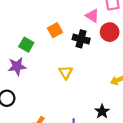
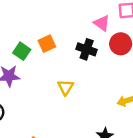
orange square: (55, 30) -> (47, 44), moved

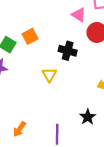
black cross: (87, 49) -> (68, 51), moved

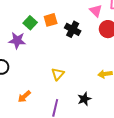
black cross: (68, 51) -> (73, 29), moved
yellow triangle: (49, 75) -> (58, 74), moved

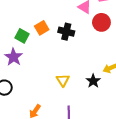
purple star: (17, 40) -> (14, 57), turned -30
black star: (84, 99) -> (93, 81), moved

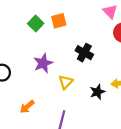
black cross: (66, 32) -> (84, 53), moved
purple star: (14, 57) -> (43, 63), moved

